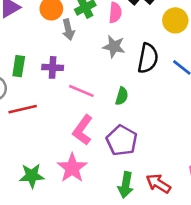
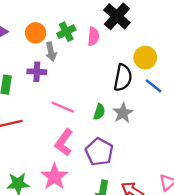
yellow circle: (175, 20) -> (145, 58), moved
gray star: (114, 47) -> (123, 113), moved, turned 30
purple cross: (53, 67) -> (37, 72), moved

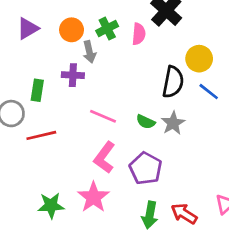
green semicircle: (99, 112) -> (146, 122), turned 98

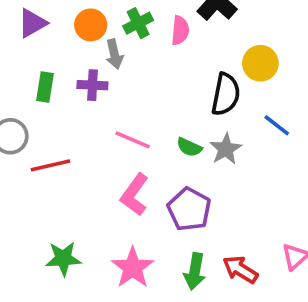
green rectangle: (37, 90) -> (45, 87), moved
blue line: (209, 92) -> (277, 125), moved
pink star: (93, 197) -> (133, 268), moved

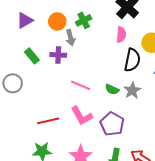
pink semicircle: (180, 30) -> (121, 35), moved
green rectangle: (45, 87) -> (32, 56), turned -49
red line: (51, 165) -> (48, 121), moved
pink L-shape: (134, 195) -> (82, 116), turned -65

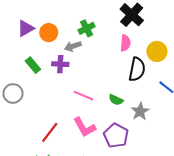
orange circle: (57, 21) -> (49, 33), moved
gray arrow: (70, 38) -> (73, 46), turned 84
gray star: (132, 90) -> (140, 111), moved
red line: (48, 121) -> (50, 132), turned -40

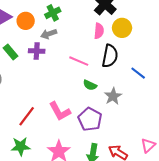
green cross: (87, 28) -> (53, 13), moved
yellow circle: (157, 51) -> (122, 28), moved
pink line: (83, 96) -> (79, 61), moved

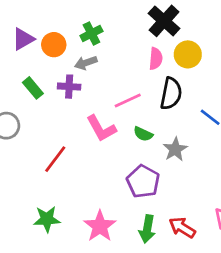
pink line: (79, 61) -> (128, 101), turned -48
pink L-shape: (60, 111) -> (101, 128), moved
red line: (27, 116) -> (55, 159), moved

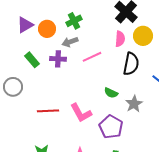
pink line: (128, 101) -> (92, 57), moved
pink L-shape: (101, 128) -> (81, 113), moved
red line: (55, 159) -> (48, 111), turned 50

